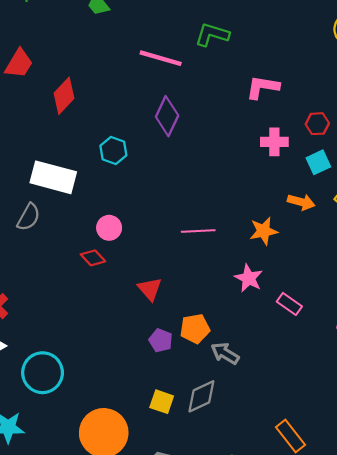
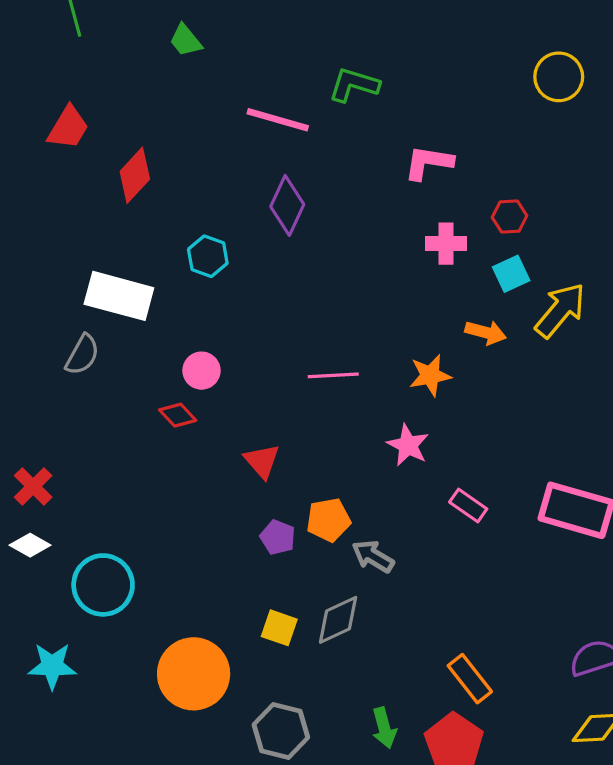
pink rectangle: (289, 304) -> (468, 506), moved

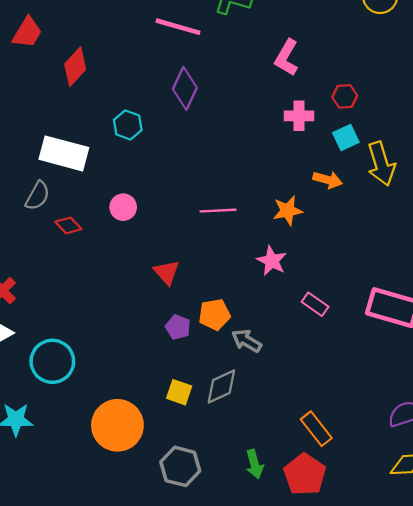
pink L-shape: (429, 163) -> (286, 58), turned -69
yellow arrow: (560, 310) -> (381, 164), turned 123
red diamond: (178, 415) -> (68, 225), moved

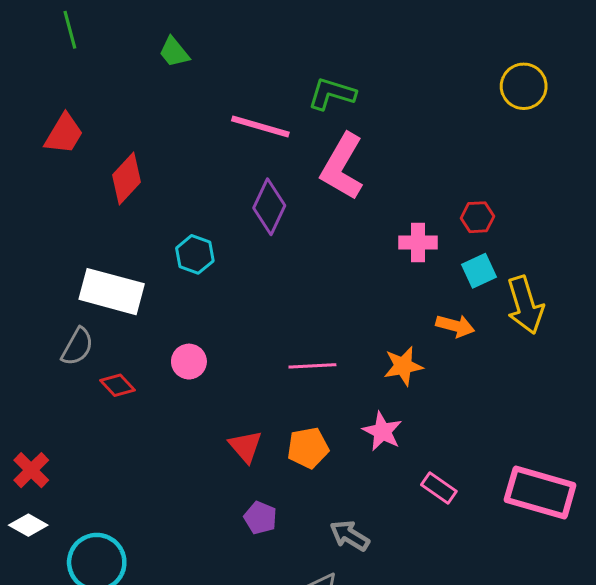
pink L-shape: (286, 58) -> (342, 167), moved, size x1.4
orange pentagon: (215, 315) -> (308, 448), moved

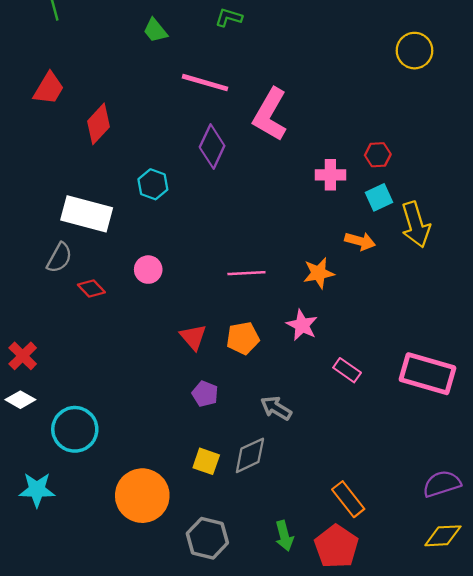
green trapezoid: (174, 52) -> (155, 30), moved
green L-shape: (332, 94) -> (229, 17), moved, size x0.7

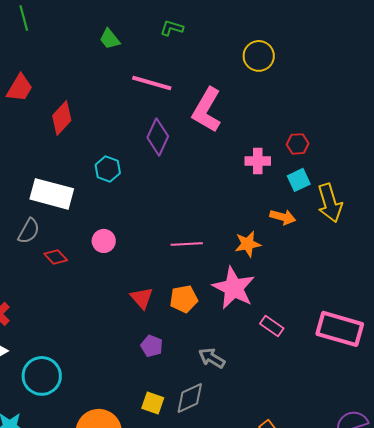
yellow circle: (415, 51) -> (259, 56), moved
pink star: (302, 325) -> (234, 288), size x1.6

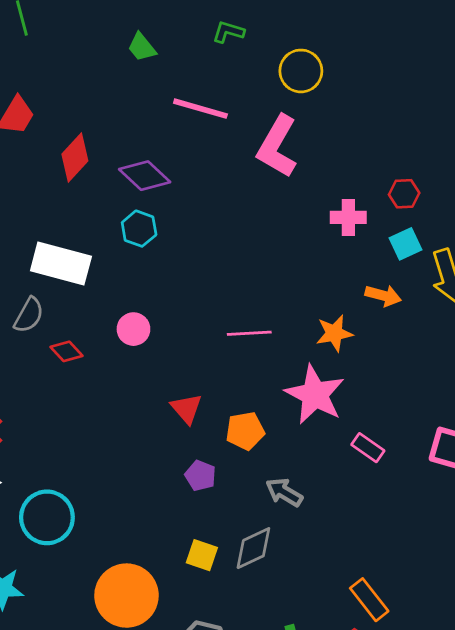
yellow circle: (259, 56) -> (301, 71), moved
purple diamond: (158, 137) -> (145, 176), moved, turned -72
orange pentagon: (184, 299) -> (245, 431), moved

